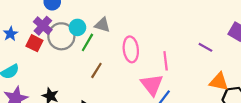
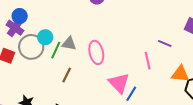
gray triangle: (102, 25) -> (69, 44), moved
purple cross: (43, 26) -> (15, 28), moved
pink line: (166, 61) -> (148, 61), moved

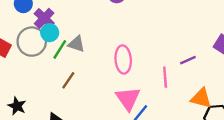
purple cross: (15, 28) -> (44, 18), moved
purple line: (165, 44) -> (188, 60), turned -56
pink ellipse: (96, 52) -> (123, 59), moved

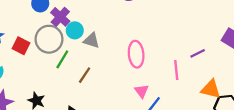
cyan circle: (50, 33) -> (75, 30), moved
green line: (60, 49) -> (62, 59), moved
pink triangle: (128, 98) -> (141, 91), size x0.6

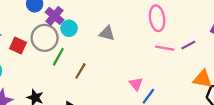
gray triangle: (91, 41) -> (107, 33), moved
pink ellipse: (136, 54) -> (157, 18), moved
pink line: (176, 70) -> (165, 48), moved, turned -72

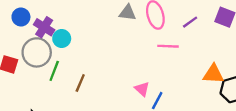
gray triangle: (107, 33) -> (128, 13), moved
purple line: (188, 45) -> (190, 22), moved

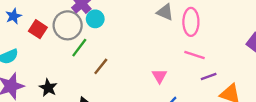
purple line: (190, 22) -> (209, 76), moved
pink triangle: (142, 89) -> (159, 76), moved

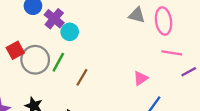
gray circle: (68, 25) -> (35, 60), moved
red square: (38, 29) -> (15, 50), turned 36
pink triangle: (159, 76) -> (141, 78), turned 35

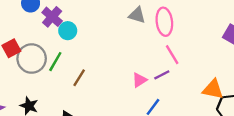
pink line: (172, 53) -> (172, 55), turned 48
purple line: (189, 72) -> (162, 75), moved

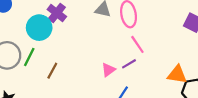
purple cross: (52, 17) -> (57, 13), moved
cyan circle: (68, 31) -> (39, 28), size x1.5

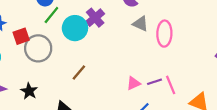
pink line: (137, 44) -> (171, 85), moved
green line: (29, 57) -> (51, 15), moved

